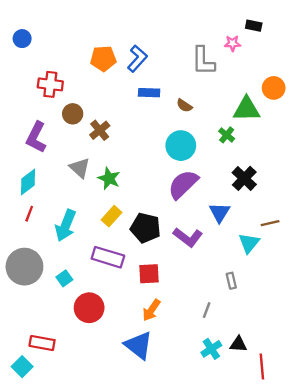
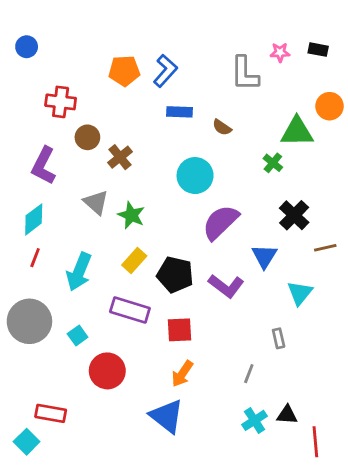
black rectangle: (254, 26) -> (318, 50), moved
cyan circle: (181, 146) -> (195, 176), moved
brown line: (270, 223) -> (325, 248), moved

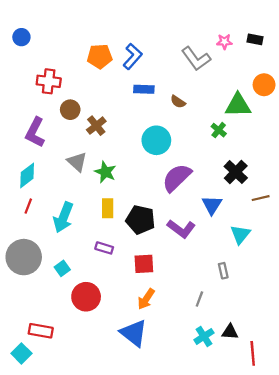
gray L-shape: (245, 74) -> (196, 59), turned -36
yellow rectangle: (134, 260) -> (108, 208), turned -42
purple rectangle: (130, 310) -> (104, 248), size x0.6

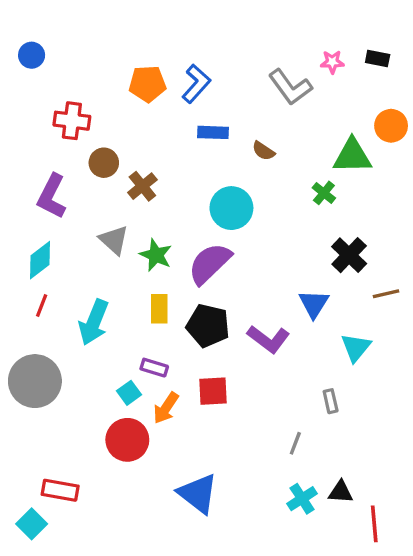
purple semicircle: (177, 178) -> (210, 263), moved
cyan square: (62, 268) -> (129, 393), moved
orange arrow: (146, 299) -> (166, 408), moved

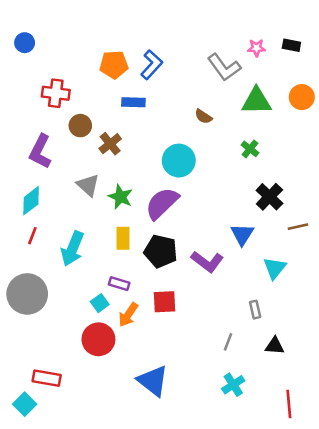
blue rectangle: (213, 132) -> (133, 102), moved
green triangle: (352, 156) -> (256, 101), moved
black triangle: (341, 492) -> (275, 346), moved

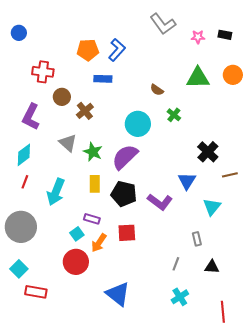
gray L-shape: (224, 67) -> (163, 24), moved
green cross: (250, 149) -> (174, 115), moved
cyan square: (25, 404) -> (19, 269), moved

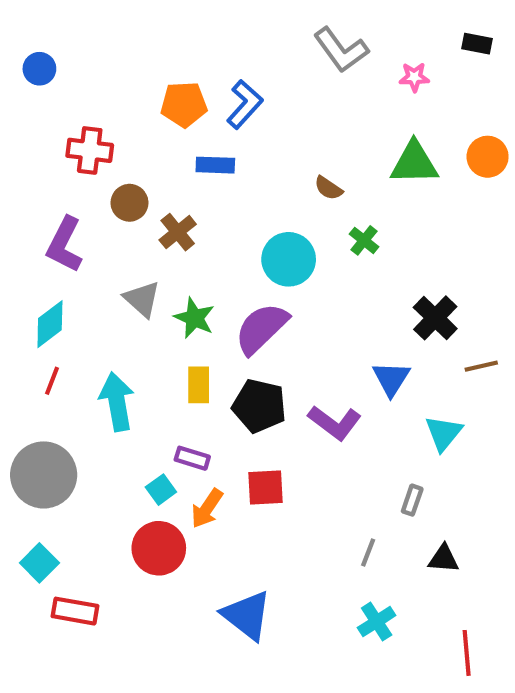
black rectangle: (225, 35) -> (477, 44), moved
cyan arrow: (56, 192) -> (117, 402), turned 148
gray rectangle: (197, 239) -> (412, 500), turned 32

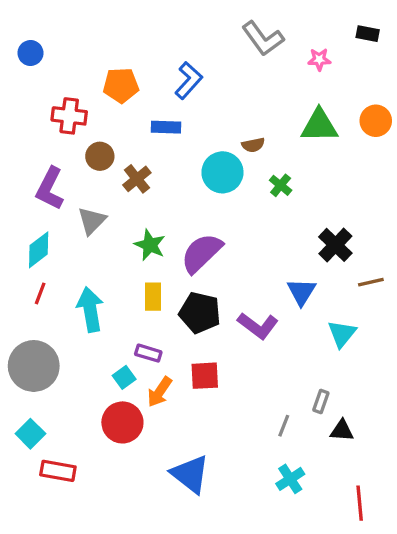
orange pentagon: (184, 104) -> (121, 85), moved
brown semicircle: (328, 188) -> (253, 145), turned -45
cyan circle: (289, 259) -> (222, 172), moved
gray triangle: (142, 299) -> (92, 221), moved, turned 32
gray rectangle: (412, 500) -> (321, 401), moved

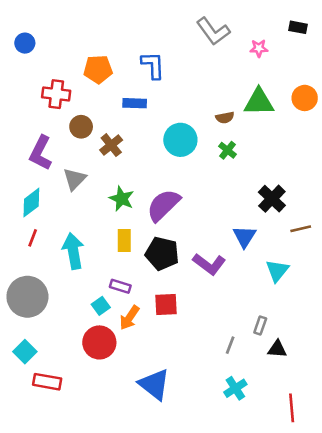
blue L-shape: (189, 80) -> (153, 65), turned -44
brown semicircle: (253, 145) -> (225, 118), moved

